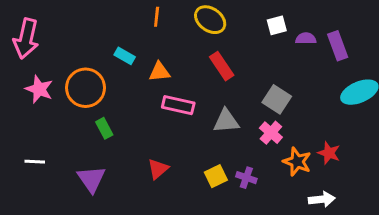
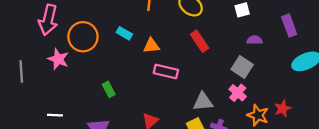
purple semicircle: (306, 38) -> (254, 40), moved
orange circle: (86, 88) -> (83, 37), moved
gray triangle: (226, 121) -> (203, 102), moved
red star: (329, 153) -> (282, 108), turned 30

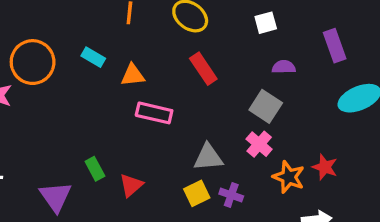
green rectangle: (109, 89) -> (95, 169), moved
red star: (282, 108) -> (325, 167), turned -30

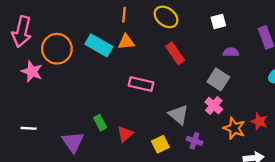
cyan rectangle: (93, 57) -> (99, 45), size x1.6
orange triangle: (133, 75) -> (126, 42), moved
gray triangle: (208, 157) -> (179, 115), turned 45
yellow square: (197, 193) -> (160, 144), moved

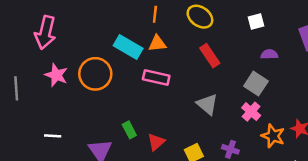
orange circle: (57, 49) -> (95, 74), moved
pink rectangle: (141, 84) -> (156, 77), moved
gray triangle: (179, 115) -> (207, 104), moved

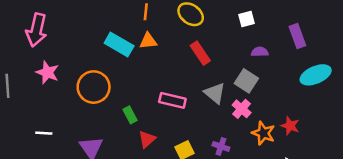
orange circle: (95, 74) -> (94, 87), moved
pink rectangle: (156, 77) -> (172, 100), moved
gray triangle: (207, 104) -> (215, 93), moved
green rectangle: (129, 130) -> (130, 115), moved

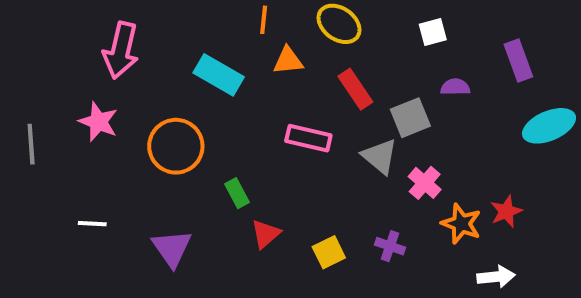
pink arrow: (37, 30) -> (121, 50), moved
orange triangle: (148, 41) -> (288, 61), moved
gray square: (246, 81) -> (410, 118), moved, turned 35
pink rectangle: (172, 100) -> (308, 138), moved
red star: (290, 126) -> (506, 211), turned 30

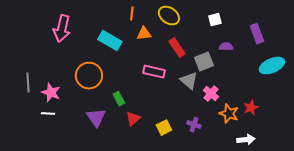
pink star: (98, 122) -> (51, 93), moved
gray line: (31, 144) -> (28, 83), moved
purple triangle: (172, 248) -> (96, 118), moved

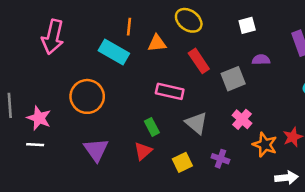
orange line: (132, 14) -> (129, 27), moved
gray triangle: (189, 81) -> (196, 123), moved
green rectangle: (119, 99) -> (152, 127), moved

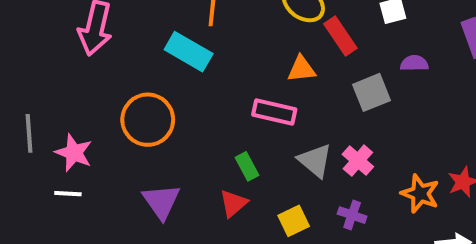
orange triangle: (157, 43) -> (301, 69), moved
red rectangle: (199, 61) -> (340, 36), moved
pink cross: (242, 119) -> (358, 161), moved

